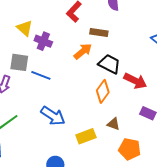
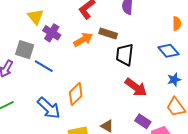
orange arrow: (83, 51) -> (83, 40), moved
black trapezoid: (109, 64) -> (125, 55), moved, turned -120
orange diamond: (103, 91) -> (76, 94), moved

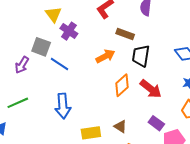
orange arrow: (83, 40) -> (105, 56), moved
orange diamond: (76, 94) -> (122, 85), moved
blue arrow: (49, 108) -> (63, 106), turned 40

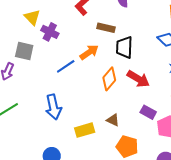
blue line: (60, 64) -> (66, 66), moved, turned -60

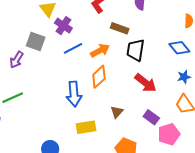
blue line: (66, 66) -> (73, 48), moved
orange diamond: (109, 79) -> (99, 77), moved
blue arrow: (53, 107) -> (74, 94), moved
brown triangle: (113, 120) -> (117, 112), moved, turned 40

